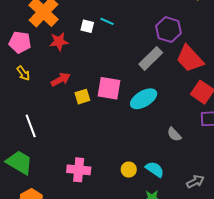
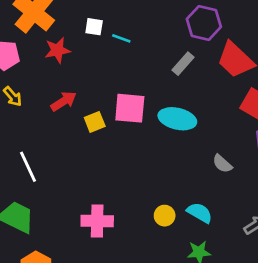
cyan line: (107, 21) -> (121, 38), moved
gray rectangle: (151, 58) -> (183, 64), size x0.7
cyan ellipse: (144, 99) -> (177, 119), turned 48

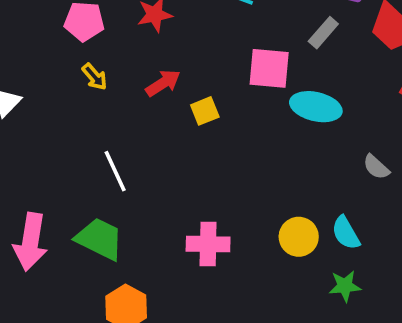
pink square: (130, 108) -> (269, 68), moved
cyan semicircle: (200, 213) -> (346, 233), turned -150
yellow circle: (165, 216) -> (299, 237), size x1.4

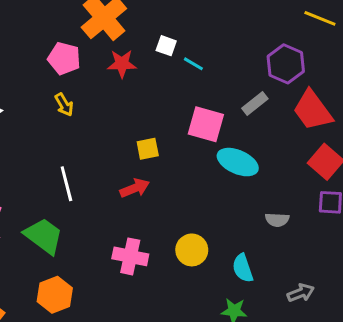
red arrow: (163, 83) -> (135, 188), moved
gray semicircle: (376, 167) -> (277, 220), turned -50
yellow circle: (299, 237) -> (192, 250), moved

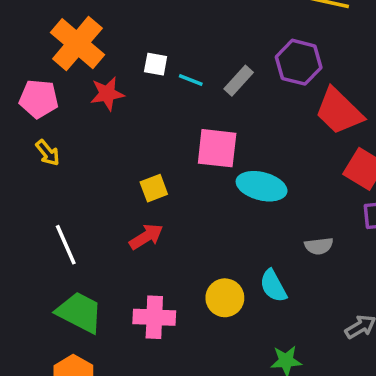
gray rectangle: (255, 104) -> (239, 81), moved
green trapezoid: (44, 236) -> (79, 312), moved
cyan semicircle: (243, 268) -> (273, 286), moved

